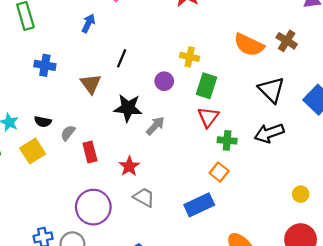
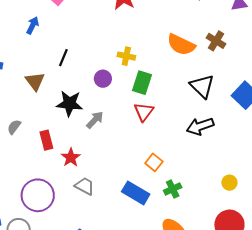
green cross: (227, 140) -> (173, 189), moved, turned -30
red rectangle: (90, 152) -> (46, 140), moved
blue rectangle: (199, 205) -> (136, 193), turned 56

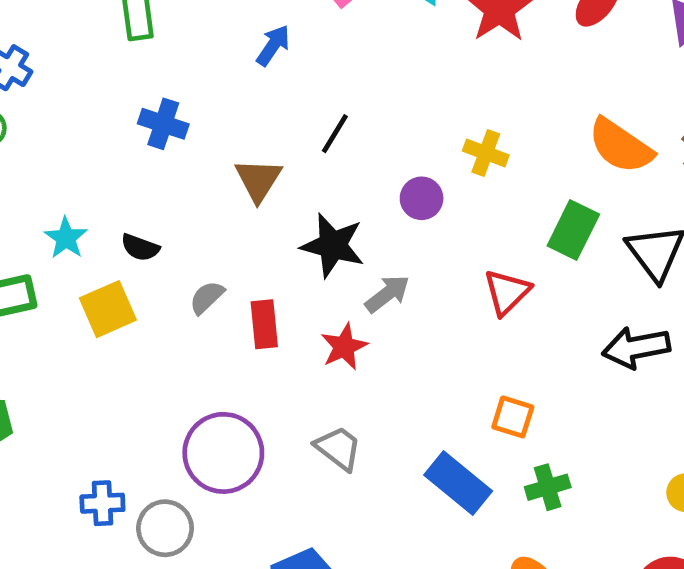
green rectangle: (142, 83) -> (573, 230), moved
gray semicircle: (14, 127) -> (207, 297), moved
red star: (71, 157) -> (344, 347), moved
orange square: (154, 162) -> (513, 417), turned -30

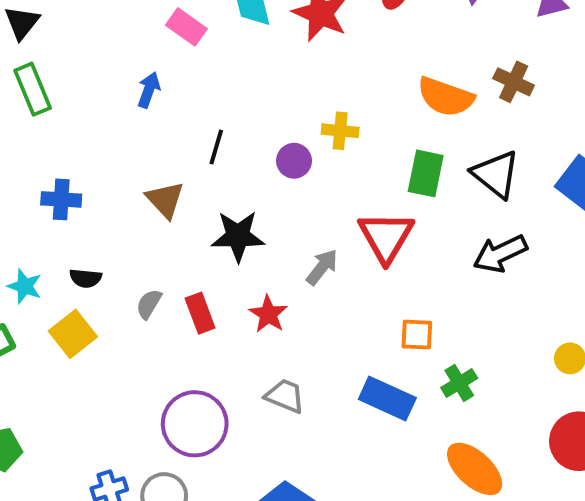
blue cross: (163, 124) -> (61, 199), moved
purple circle: (422, 198) -> (294, 161), moved
red triangle: (507, 292) -> (386, 237), size x1.4
gray arrow: (387, 294) -> (322, 267), moved

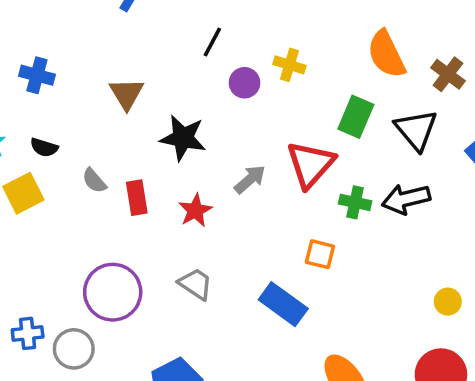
brown cross: (514, 82) -> (448, 74), moved
orange semicircle: (446, 97) -> (386, 54), turned 33
black line: (216, 147) -> (212, 42), moved
gray semicircle: (149, 304) -> (94, 181), turned -84
green cross: (459, 383) -> (355, 202), moved, turned 32

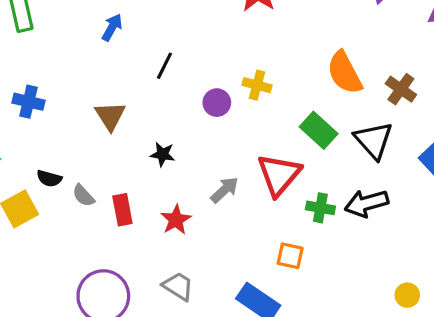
black line: (212, 42) -> (164, 66), moved
green rectangle: (356, 117) -> (319, 130), turned -69
black star: (183, 138) -> (163, 154), size x0.6
black semicircle: (44, 147) -> (49, 178), moved

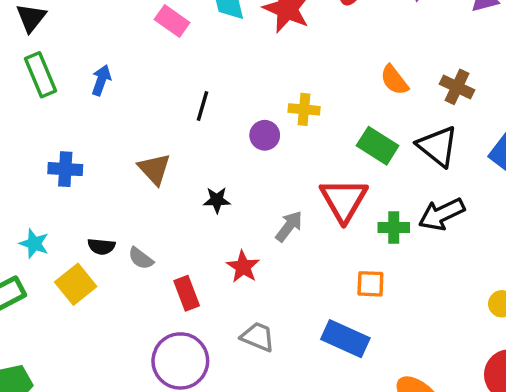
blue arrow: (112, 27) -> (101, 80), moved
orange semicircle: (345, 73) -> (394, 80), size x0.7
red rectangle: (122, 210) -> (187, 293), moved

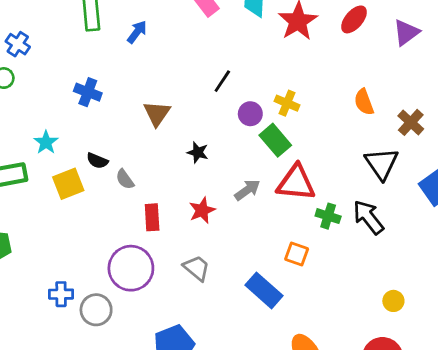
black line: (202, 106) -> (222, 81), moved
green rectangle: (378, 146) -> (275, 140), moved
red triangle: (344, 200) -> (296, 183), turned 48
black arrow: (442, 214) -> (368, 217), turned 60

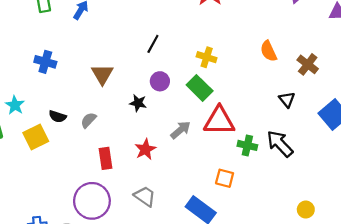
purple circle: (250, 114) -> (160, 81), moved
black triangle: (382, 164) -> (287, 100), size x0.6
gray semicircle: (125, 179) -> (89, 120), moved, turned 84

